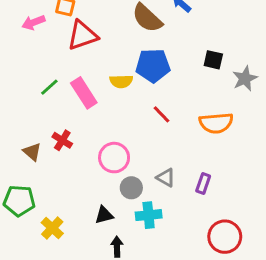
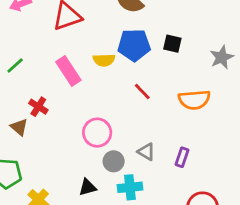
black square: (213, 60) -> (172, 44), moved
green line: (49, 87) -> (15, 66), moved
red cross: (62, 140) -> (38, 107), moved

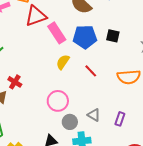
yellow semicircle: (104, 60) -> (63, 62), moved, turned 126
pink rectangle: (68, 71) -> (57, 33), moved

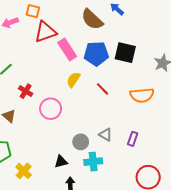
black square: (113, 36) -> (125, 53), size x1.5
red cross: (15, 82) -> (26, 91), moved
pink circle: (58, 101) -> (51, 109), moved

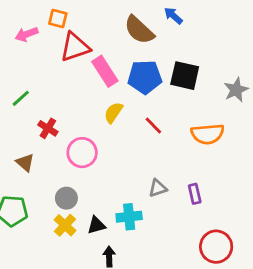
gray triangle: (106, 135) -> (158, 188), turned -48
purple rectangle: (133, 139) -> (195, 194), turned -32
gray circle: (81, 142) -> (66, 198), moved
cyan cross: (93, 162) -> (129, 217), moved
yellow cross: (24, 171) -> (65, 225), moved

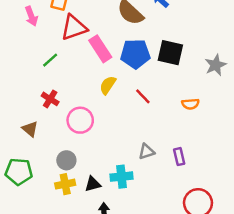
pink arrow: (26, 34) -> (31, 16), turned -90
green line: (21, 98) -> (50, 60), moved
orange semicircle: (208, 134) -> (190, 104), size x0.6
yellow cross: (65, 225) -> (65, 184), turned 36

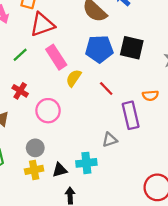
pink rectangle: (100, 49) -> (56, 57), moved
purple rectangle: (179, 157) -> (131, 115), moved, size x1.6

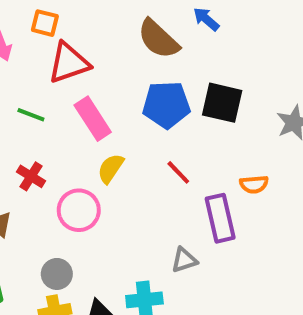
green line: (20, 55) -> (31, 115), turned 63
yellow semicircle: (74, 78) -> (111, 168), moved

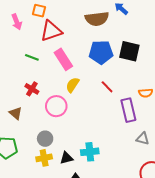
brown semicircle: (158, 39) -> (97, 19), turned -50
gray triangle: (184, 260) -> (143, 139), moved, turned 32

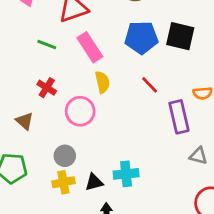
yellow semicircle: (73, 85) -> (102, 82), turned 133

